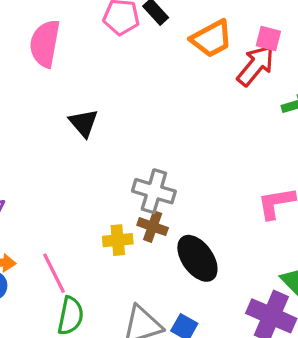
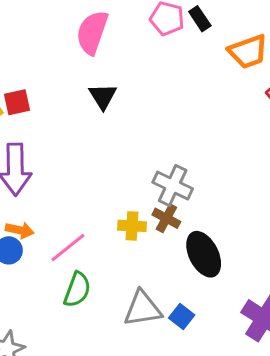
black triangle: (84, 123) -> (103, 96), moved
pink line: (54, 273) -> (68, 248), turned 69

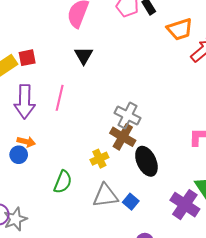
brown cross: (166, 218) -> (123, 137), size x1.4
yellow cross: (132, 226) -> (99, 159), moved, turned -30
pink line: (68, 248) -> (60, 98), moved, turned -40

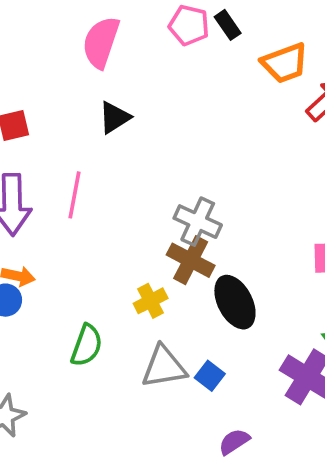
black triangle: (84, 56) -> (114, 118), turned 30

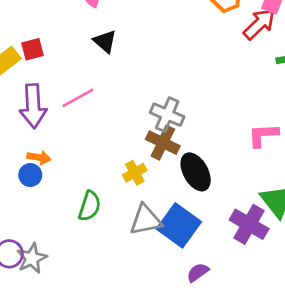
black triangle: (114, 118) -> (105, 41), turned -45
pink line: (75, 195) -> (78, 98), turned 52
blue square: (210, 376) -> (179, 225), size x2.0

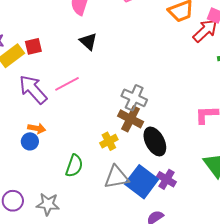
purple arrow: (33, 106) -> (33, 89), turned 140
purple cross: (249, 224) -> (166, 179), moved, size x0.7
gray star: (32, 258) -> (48, 204), moved, turned 30

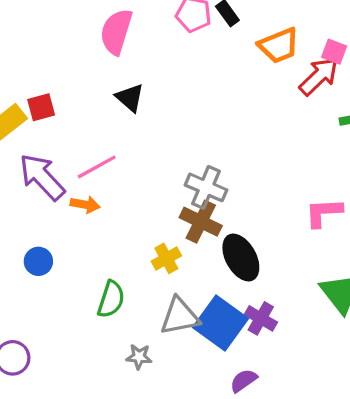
orange arrow: (37, 128) -> (85, 205), moved
gray star: (48, 204) -> (139, 357), moved, size x0.7

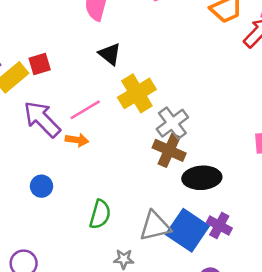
gray cross: (206, 187) -> (172, 123), turned 32
black ellipse: (241, 257) -> (202, 178), turned -63
yellow cross: (166, 258) -> (137, 93), moved, size x1.6

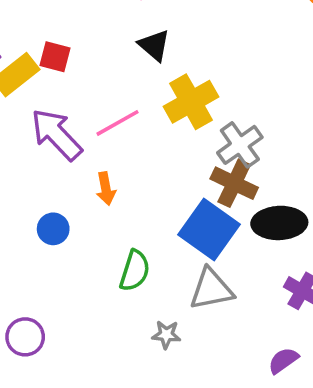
red square: (40, 64) -> (55, 57), turned 30
orange arrow: (77, 140) -> (106, 189), moved, turned 70
blue square: (187, 230) -> (209, 230), moved

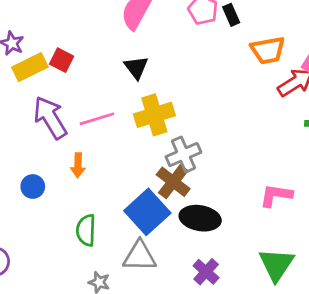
green semicircle: (135, 271) -> (86, 230), turned 152

